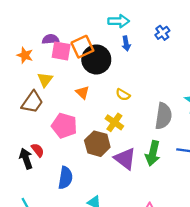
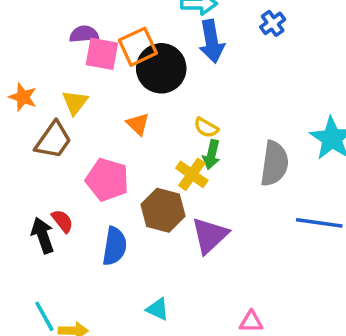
blue arrow: (126, 43) -> (212, 41), size x1.6
orange star: (25, 55) -> (23, 97), moved
green arrow: (153, 153) -> (212, 155), moved, size x0.7
purple triangle: (125, 159) -> (210, 235), turned 40
blue semicircle: (65, 178) -> (114, 246), moved

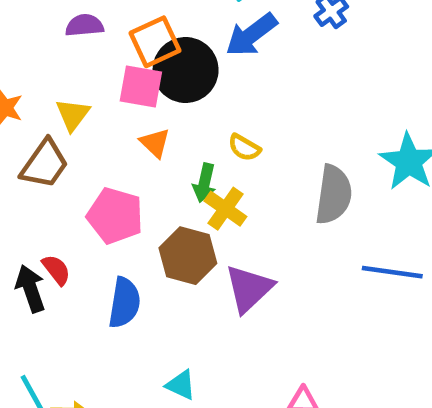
blue arrow: (212, 41) -> (251, 35), turned 63
pink square: (102, 54) -> (141, 86), moved
green arrow: (212, 155) -> (204, 183), moved

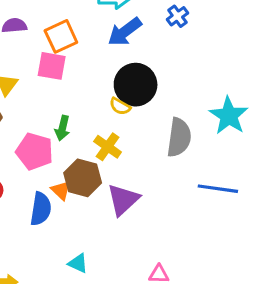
black circle: (186, 70) -> (136, 85), moved
orange triangle: (155, 143) -> (61, 190), moved
green arrow: (204, 183) -> (62, 128), moved

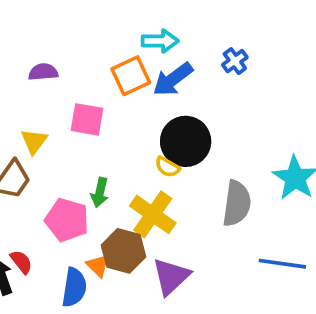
orange square: (61, 36) -> (131, 76), moved
yellow cross: (108, 147) -> (153, 214), size x1.4

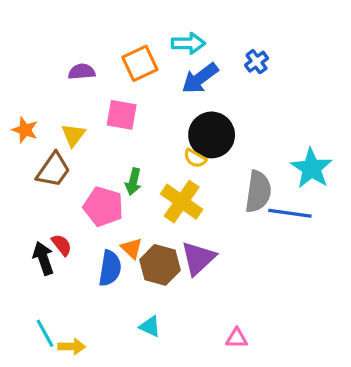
orange square: (131, 76) -> (140, 63), moved
brown hexagon: (124, 251) -> (160, 265), moved
blue line: (282, 264) -> (290, 213), moved

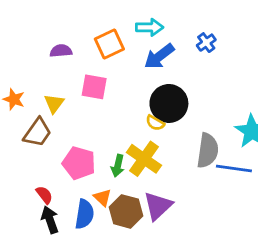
green arrow: (133, 182) -> (118, 166), moved
black arrow: (43, 258) -> (50, 220), moved

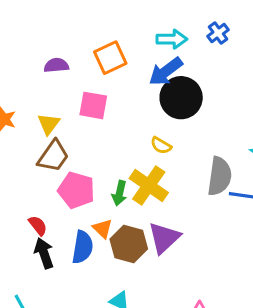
cyan arrow: (150, 27) -> (172, 39), moved
blue cross: (206, 43) -> (218, 33), moved
black circle: (169, 103) -> (181, 98), moved
brown trapezoid: (37, 133) -> (53, 156), moved

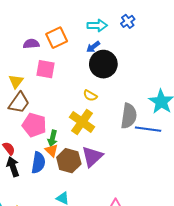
purple semicircle: (56, 65) -> (31, 44), moved
blue arrow: (166, 72) -> (93, 47), size x0.6
green arrow: (119, 193) -> (53, 138), moved

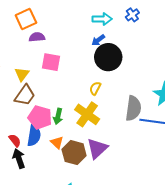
orange square: (57, 38) -> (26, 19), moved
yellow semicircle: (90, 96) -> (95, 88), turned 88
green arrow: (53, 138) -> (58, 116), moved
blue semicircle: (38, 163) -> (34, 135), moved

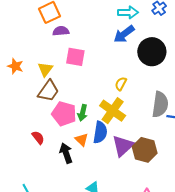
blue arrow: (98, 40) -> (124, 34), size x1.5
black circle: (108, 57) -> (152, 52), moved
blue semicircle: (34, 135) -> (100, 132), moved
brown hexagon: (74, 153) -> (145, 150), moved
black arrow: (19, 159) -> (66, 153), moved

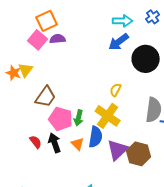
pink square: (75, 57) -> (38, 40), moved, turned 30
yellow triangle: (45, 69) -> (26, 70), moved
black arrow: (66, 153) -> (55, 143), moved

